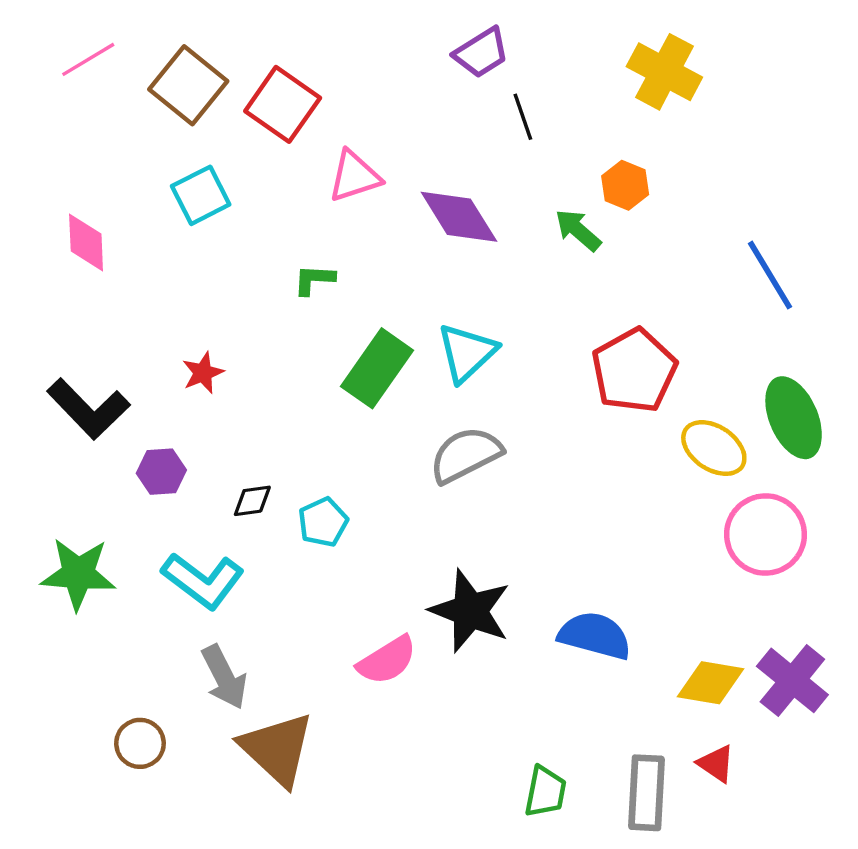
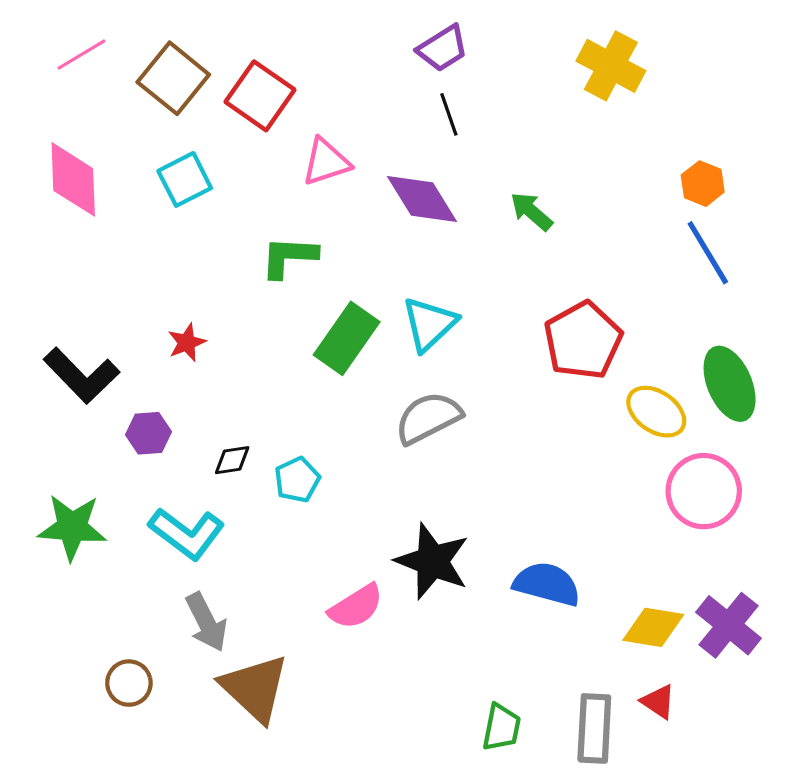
black line: (523, 117) -> (449, 114), moved
orange hexagon: (625, 185) -> (703, 184), moved
pink diamond: (86, 243) -> (73, 179), moved, size x1.4
green L-shape: (314, 280) -> (289, 257), size x1.5

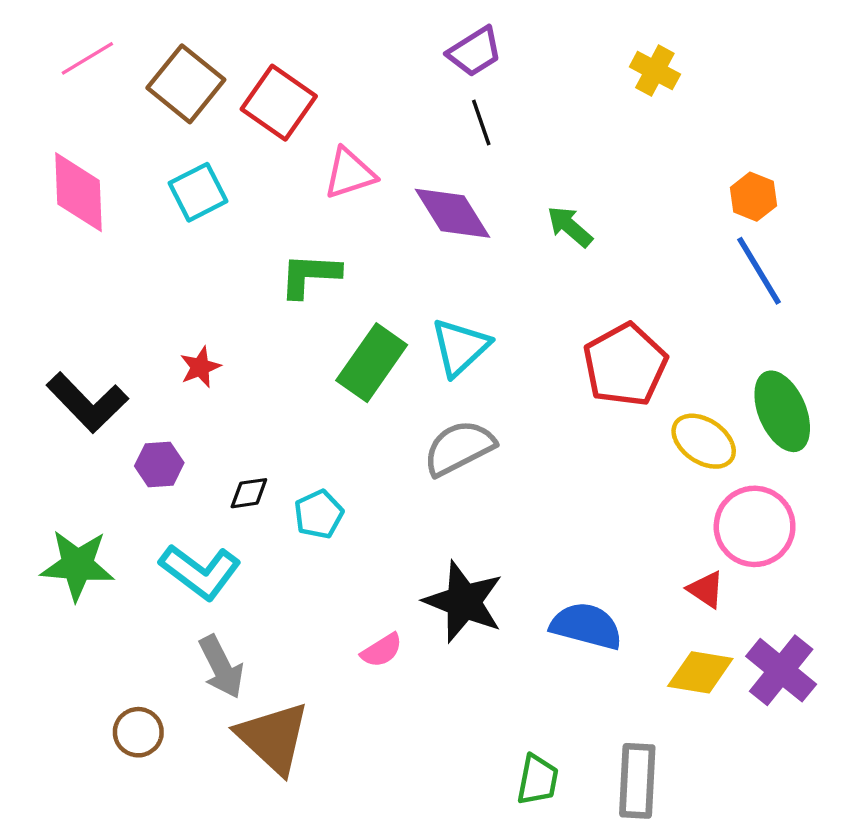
yellow cross: (611, 66) -> (655, 71), size x0.7
pink semicircle: (356, 607) -> (382, 650), size x0.7
red triangle: (658, 702) -> (706, 589), moved

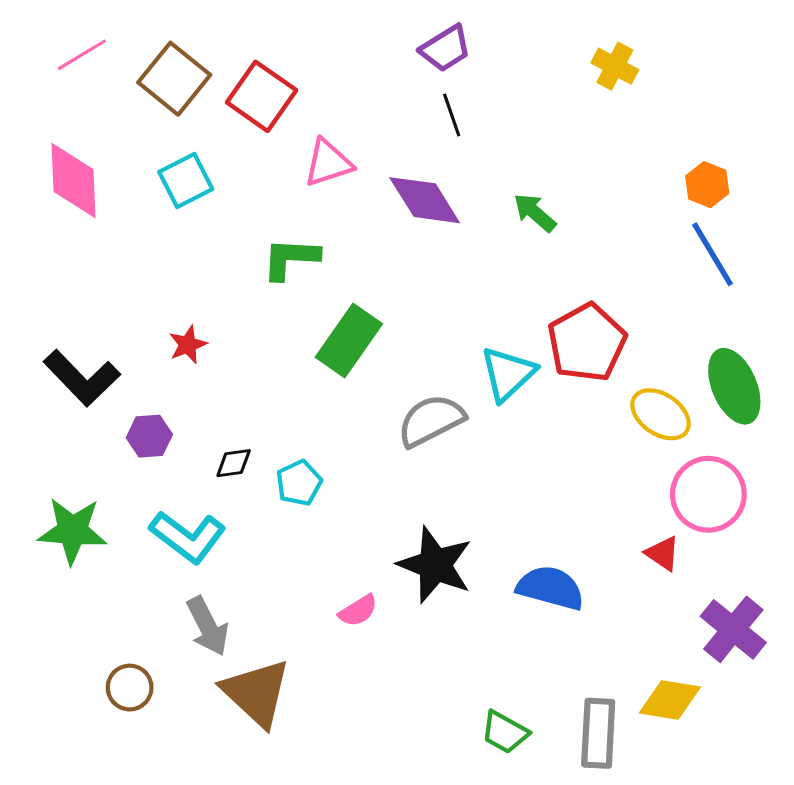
cyan triangle: (460, 347) -> (508, 374), moved
yellow diamond: (700, 672) -> (670, 700), moved
green trapezoid: (538, 780) -> (505, 732), turned 108

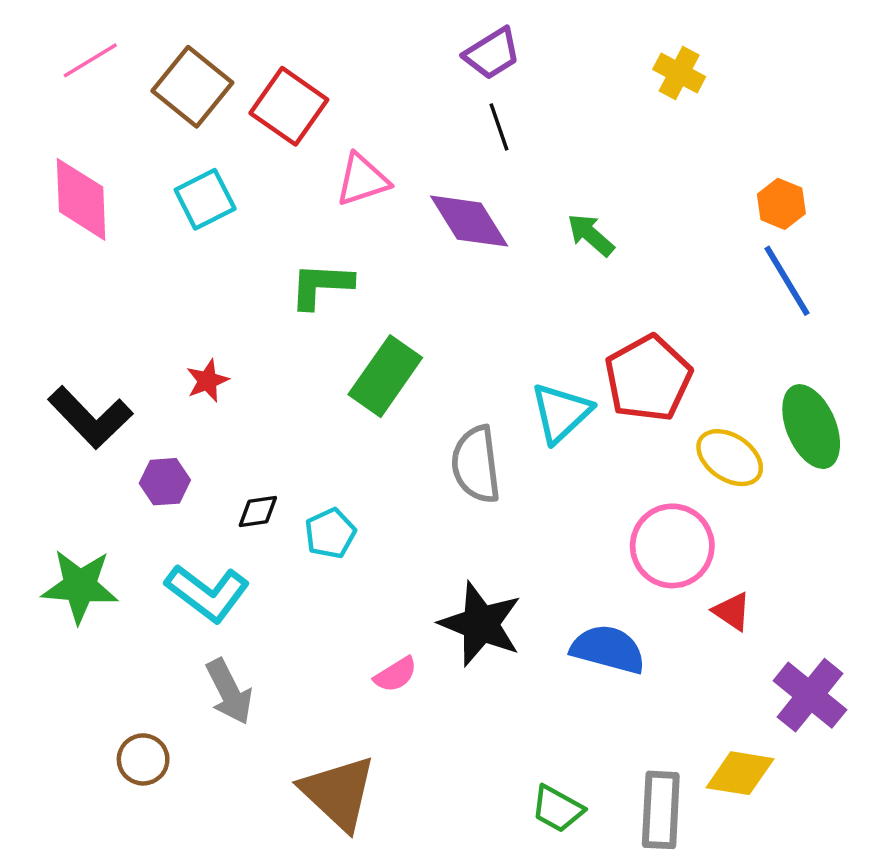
gray semicircle: (431, 421) -> (476, 464), turned -70
pink circle: (708, 494) -> (672, 546), moved
brown triangle: (256, 693) -> (338, 793), moved

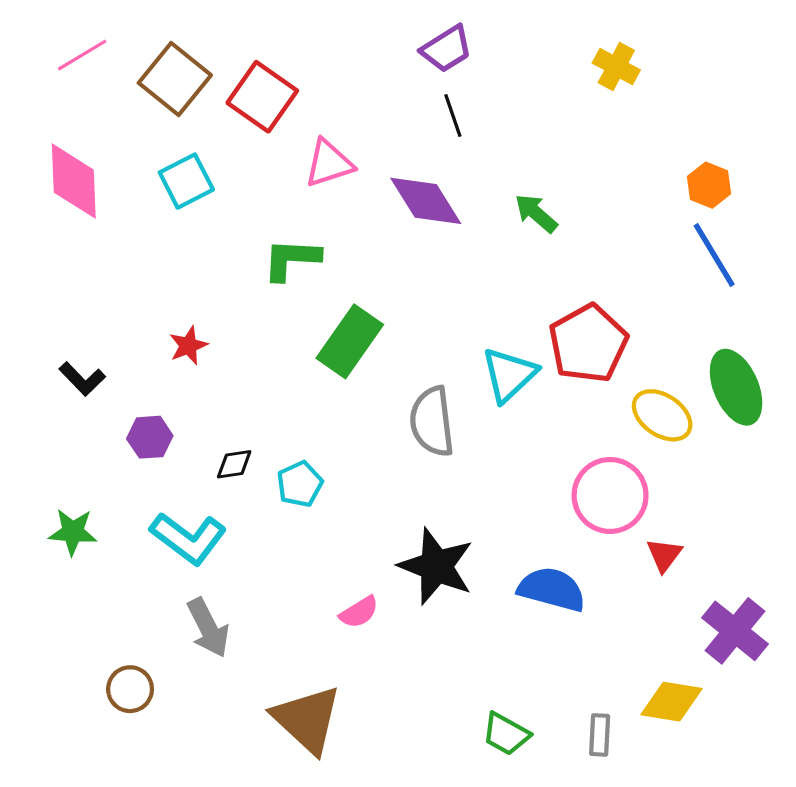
black L-shape: (90, 417) -> (82, 379), size x0.6
green star: (80, 586) -> (73, 532), size x0.7
red triangle: (732, 611) -> (664, 555), turned 33
gray rectangle: (661, 810) -> (600, 735), size x0.6

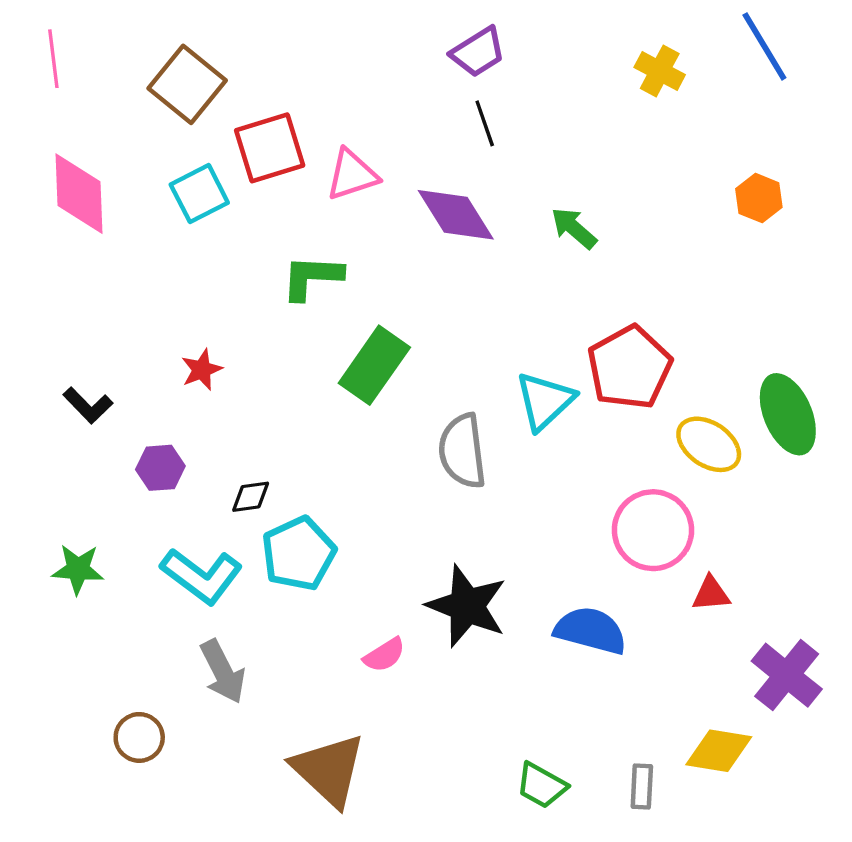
pink line: (82, 55) -> (53, 59), moved, turned -66
red square: (262, 97) -> (270, 148), moved, turned 38
blue line: (714, 255) -> (764, 46), moved
cyan pentagon: (300, 484) -> (299, 554), moved, size x1.5
red triangle: (664, 555) -> (711, 594), turned 48

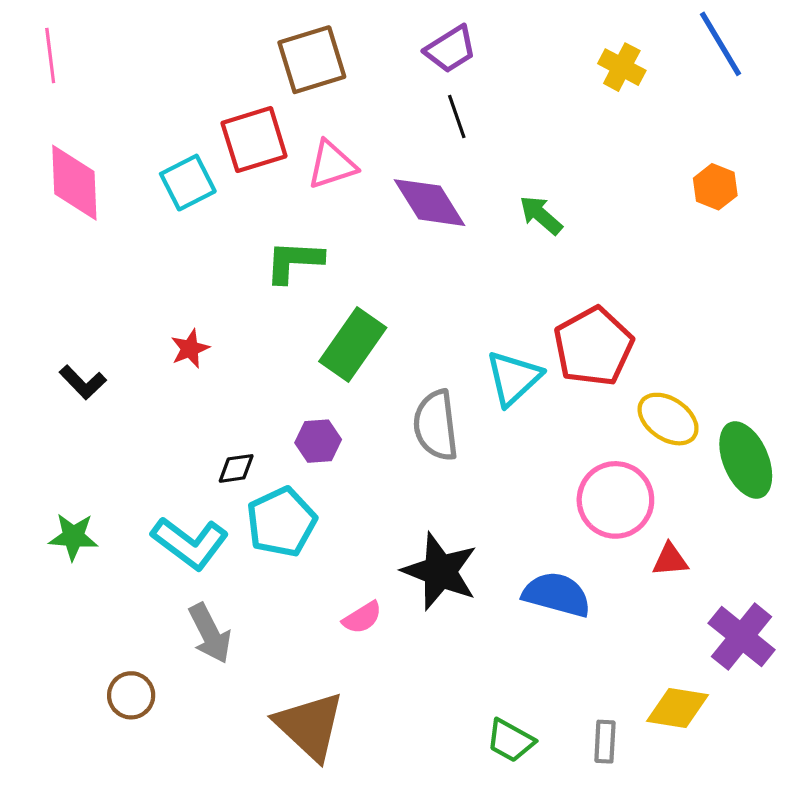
brown square: (187, 84) -> (312, 60), moved, turned 34
green ellipse: (788, 414) -> (746, 460), moved
purple hexagon: (160, 468) -> (318, 441), moved

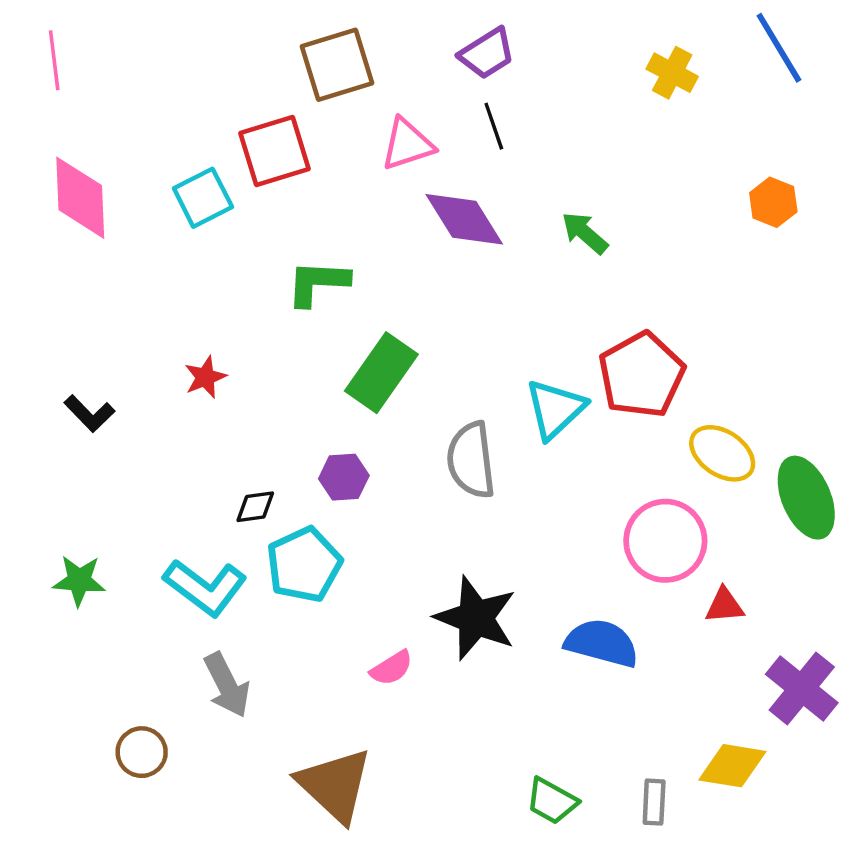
pink triangle: (332, 165) -> (407, 144), moved

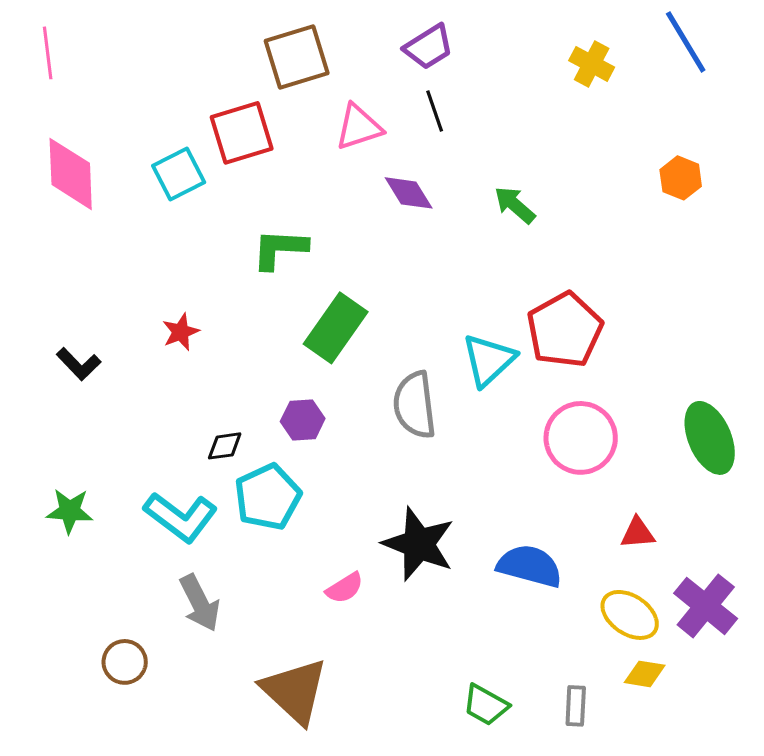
purple diamond: (464, 219) -> (409, 193), size x0.7
yellow ellipse: (722, 453) -> (630, 615), moved
pink circle: (665, 541) -> (581, 438), moved
yellow diamond: (732, 766) -> (645, 674), size x0.7

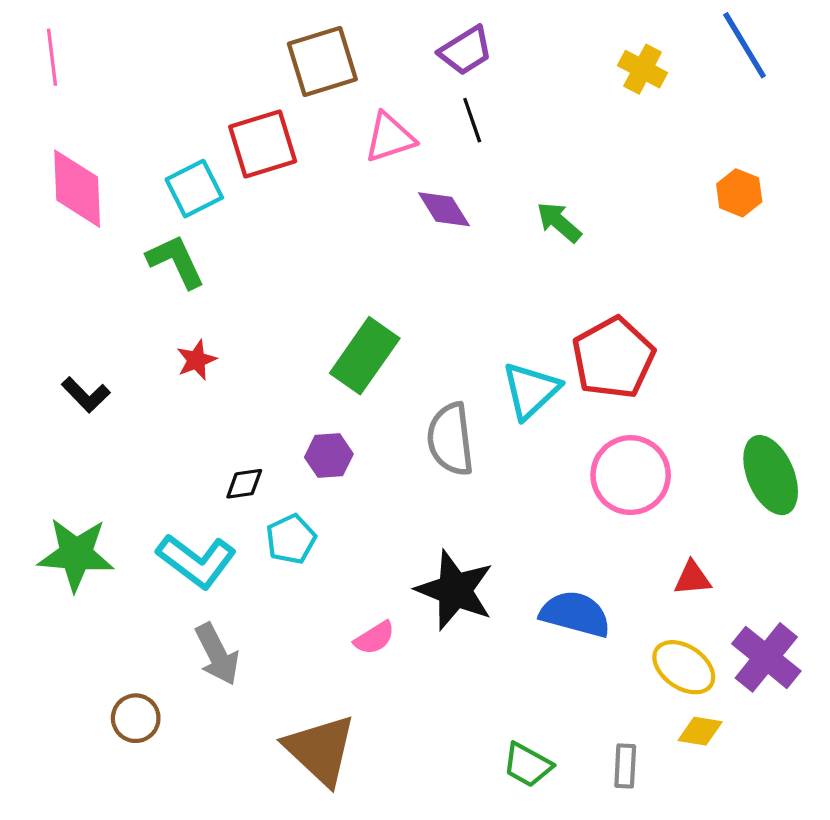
green L-shape: (280, 249) -> (176, 261), moved, turned 62
cyan pentagon: (268, 497) -> (291, 539), size x0.7
green star: (70, 511) -> (76, 554), size x1.5

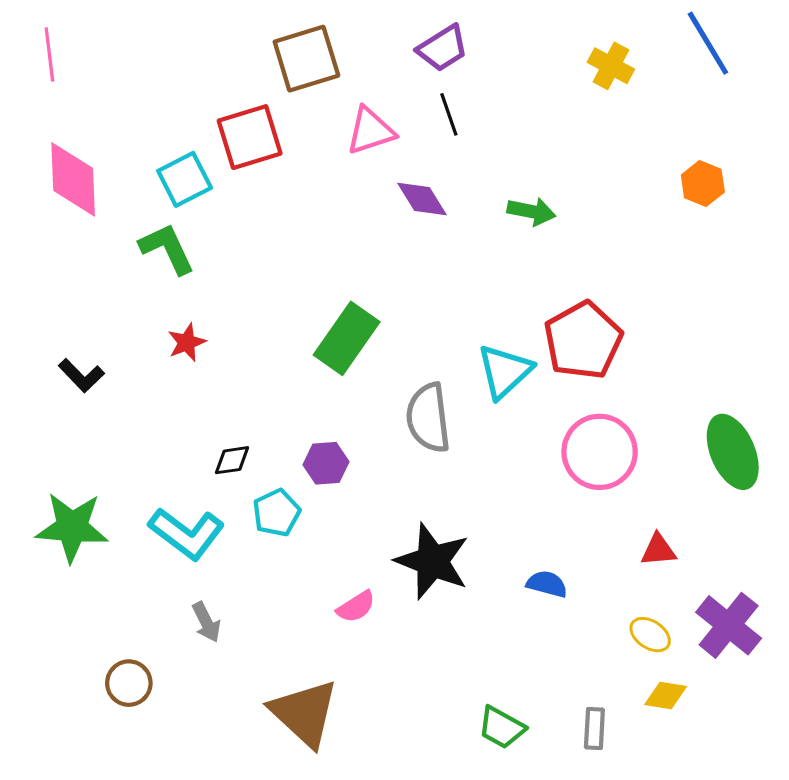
green arrow: (559, 222) -> (531, 211), turned 150
purple hexagon: (329, 456) -> (326, 463), moved
blue semicircle: (575, 614) -> (547, 584), size x0.6
gray arrow: (217, 654) -> (206, 622), size x0.7
yellow ellipse: (684, 667) -> (650, 635), size x0.7

